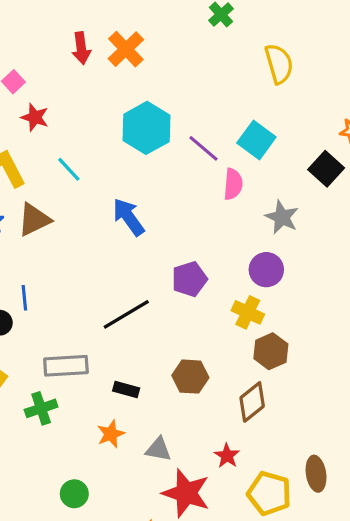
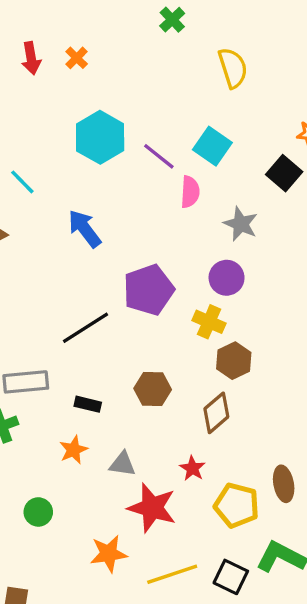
orange cross: (126, 49) -> (77, 58), size x0.6
purple pentagon: (189, 279) -> (149, 290), size x1.4

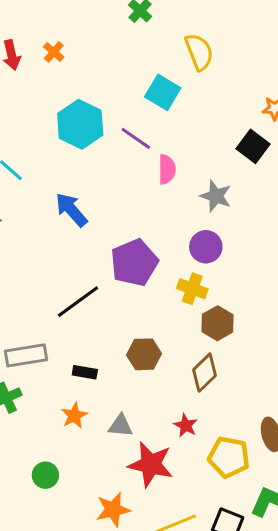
cyan square: (212, 146) -> (163, 92), moved

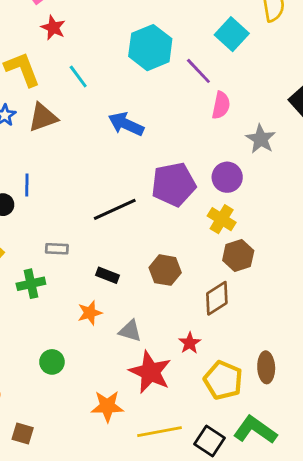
blue arrow: (71, 210) -> (126, 124), turned -36
purple circle: (206, 247) -> (227, 177), moved
gray rectangle: (26, 355) -> (57, 249), size x0.6

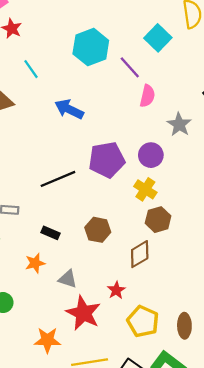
brown ellipse: (266, 367) -> (184, 326), moved

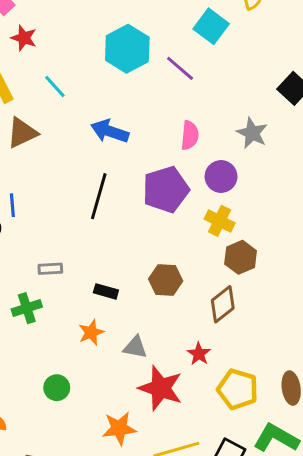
pink semicircle: (147, 96) -> (190, 135), moved
black line: (58, 179) -> (99, 196), moved, turned -44

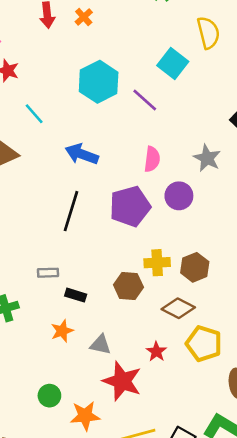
yellow cross: (220, 221) -> (157, 263), moved, turned -30
gray rectangle: (50, 269) -> (48, 273), moved
brown diamond: (223, 304) -> (178, 308), turned 64
green circle: (57, 388) -> (49, 396), moved
yellow pentagon: (238, 389) -> (204, 344), moved

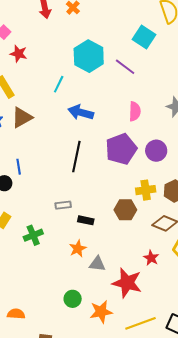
cyan line: (34, 114) -> (59, 84), moved, turned 72
purple circle: (179, 196) -> (156, 151), moved
gray triangle: (101, 345) -> (97, 264), moved

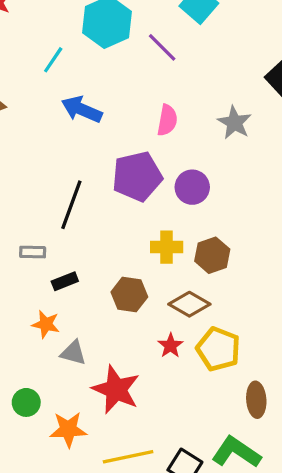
black line: (76, 157) -> (71, 205), moved
brown hexagon: (125, 210) -> (129, 295), moved
black rectangle: (86, 220) -> (65, 281), turned -42
orange star: (78, 249) -> (46, 324), turned 30
red star: (151, 258) -> (170, 346), moved

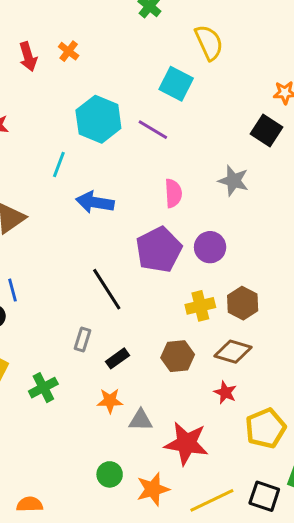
black line: (71, 205) -> (107, 289), turned -39
gray rectangle: (33, 252) -> (83, 340), turned -60
yellow pentagon: (218, 349) -> (265, 428), moved, turned -30

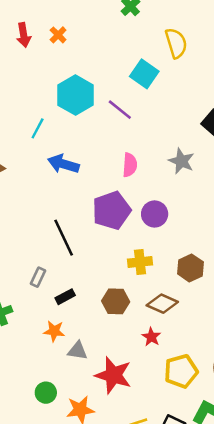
brown hexagon: (243, 303) -> (190, 268), moved

